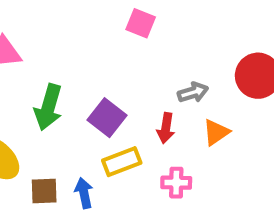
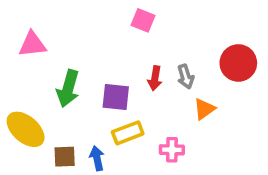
gray arrow: (193, 92) -> (186, 77), turned 90
purple square: (107, 118) -> (116, 97), turned -32
red arrow: (166, 128) -> (155, 78), moved

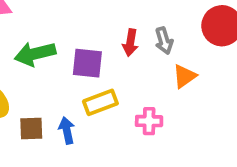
green arrow: (68, 89) -> (35, 54), turned 60

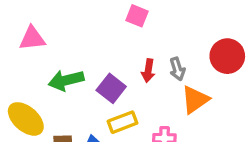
purple square: (87, 63) -> (111, 88), turned 32
orange triangle: (185, 76) -> (195, 100), size x1.4

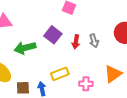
purple square: (111, 88) -> (53, 35), moved
orange triangle: (195, 100) -> (113, 74), moved

